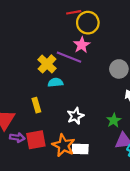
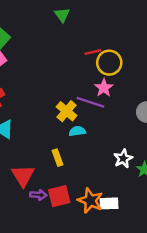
white star: (75, 116) -> (123, 159), moved

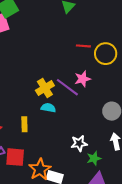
yellow circle: (109, 63) -> (106, 54), moved

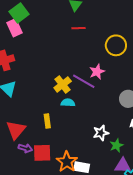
red line: (83, 46) -> (79, 28), moved

